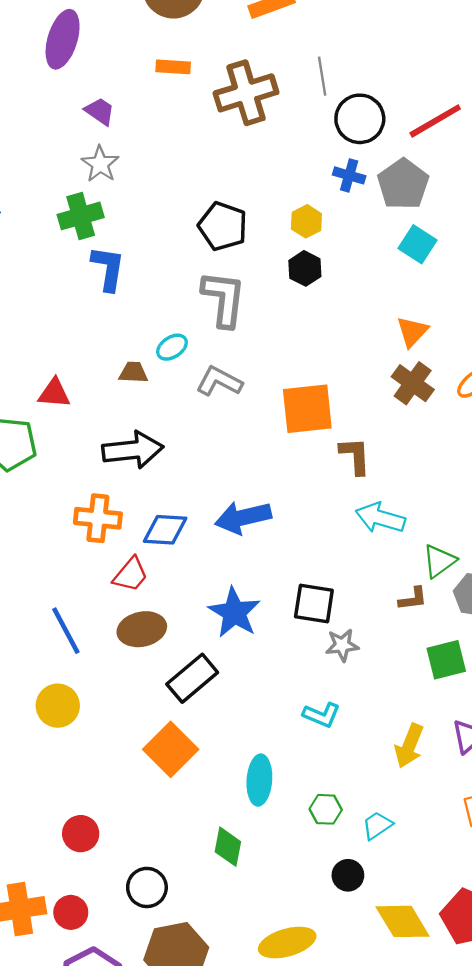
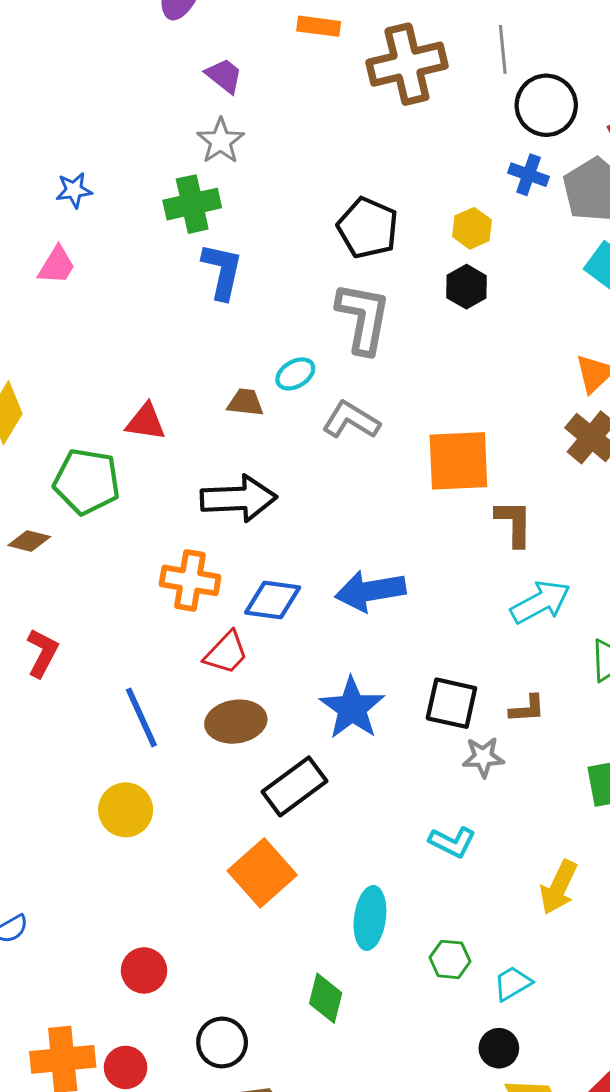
cyan arrow: (380, 518) -> (540, 602), turned 132
brown L-shape: (413, 599) -> (527, 709), moved
black circle: (348, 875) -> (499, 1048), moved

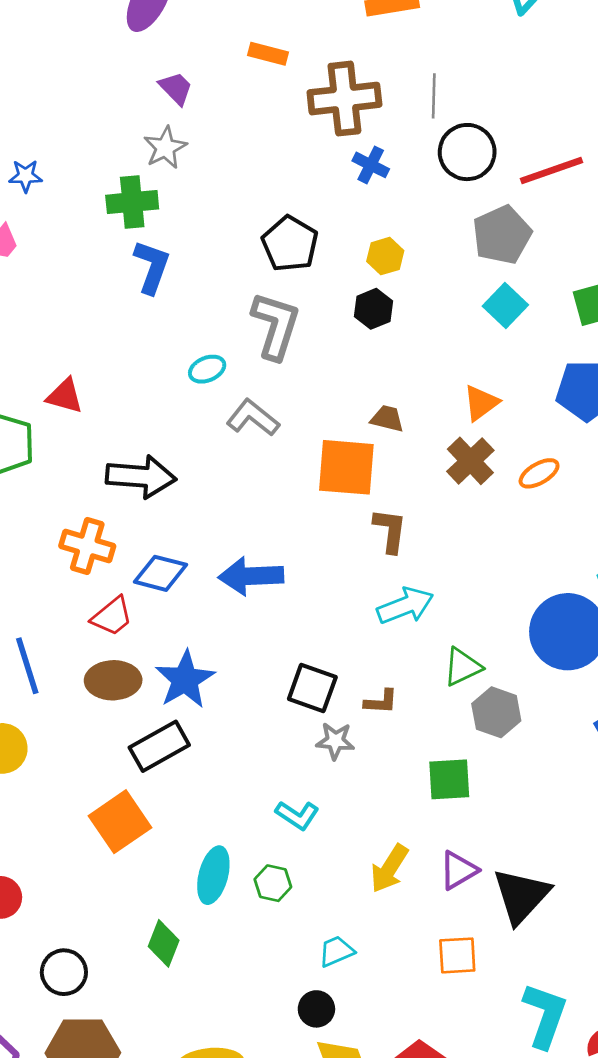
blue cross: (529, 175) -> (371, 165), moved
brown trapezoid: (245, 402) -> (387, 419), moved
blue star: (352, 708) -> (185, 680), moved
green hexagon: (450, 959) -> (273, 883), moved

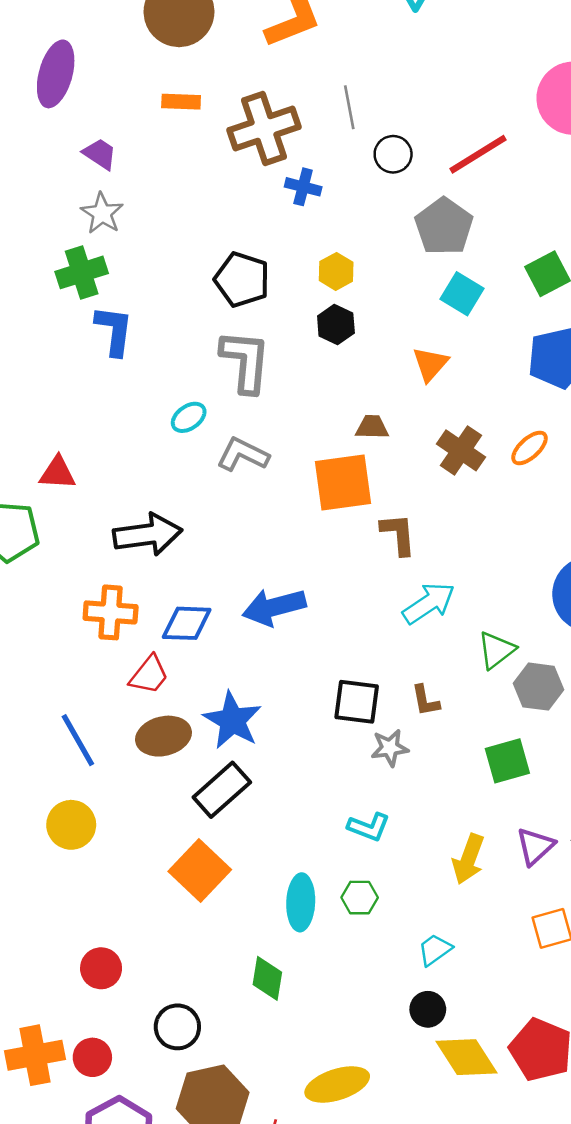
black circle: (467, 152) -> (393, 154), size x0.7
orange triangle: (481, 403) -> (430, 364), moved
brown L-shape: (381, 702) -> (425, 701), turned 88

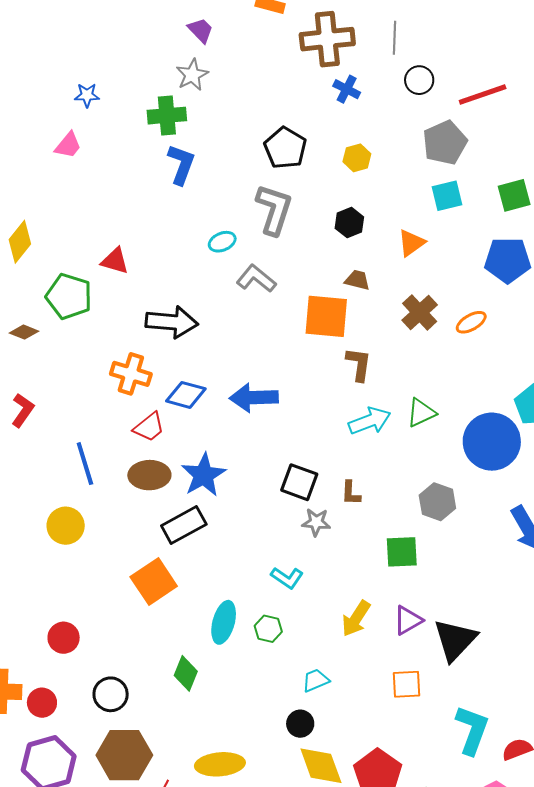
cyan square: (462, 294) -> (447, 196), turned 32
black hexagon: (336, 325) -> (349, 223), moved
green triangle: (496, 650) -> (421, 413), moved

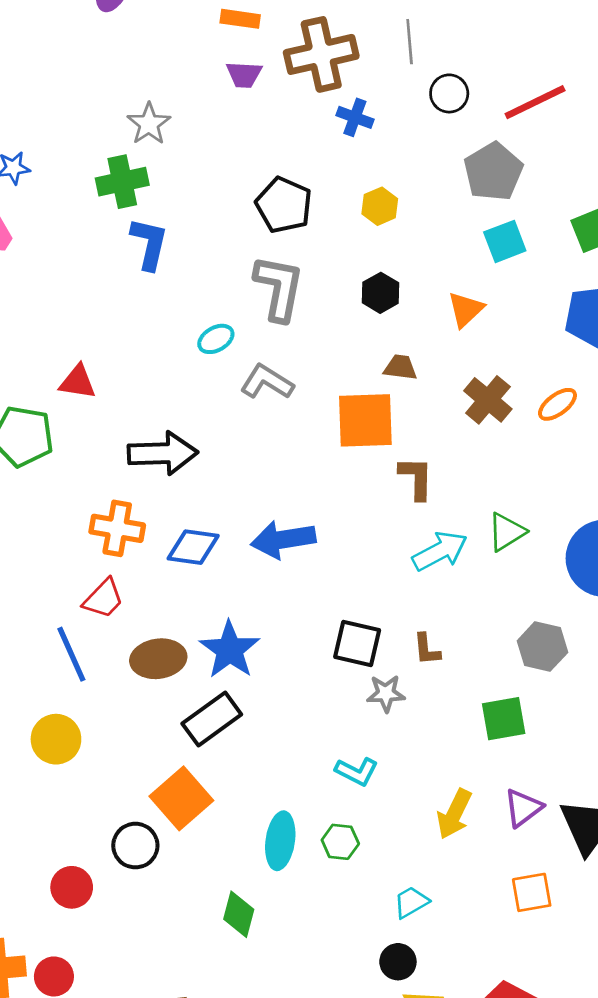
purple trapezoid: (201, 30) -> (244, 75), moved, turned 144
red trapezoid: (149, 427) -> (103, 599), moved
black circle: (111, 694) -> (135, 846), moved

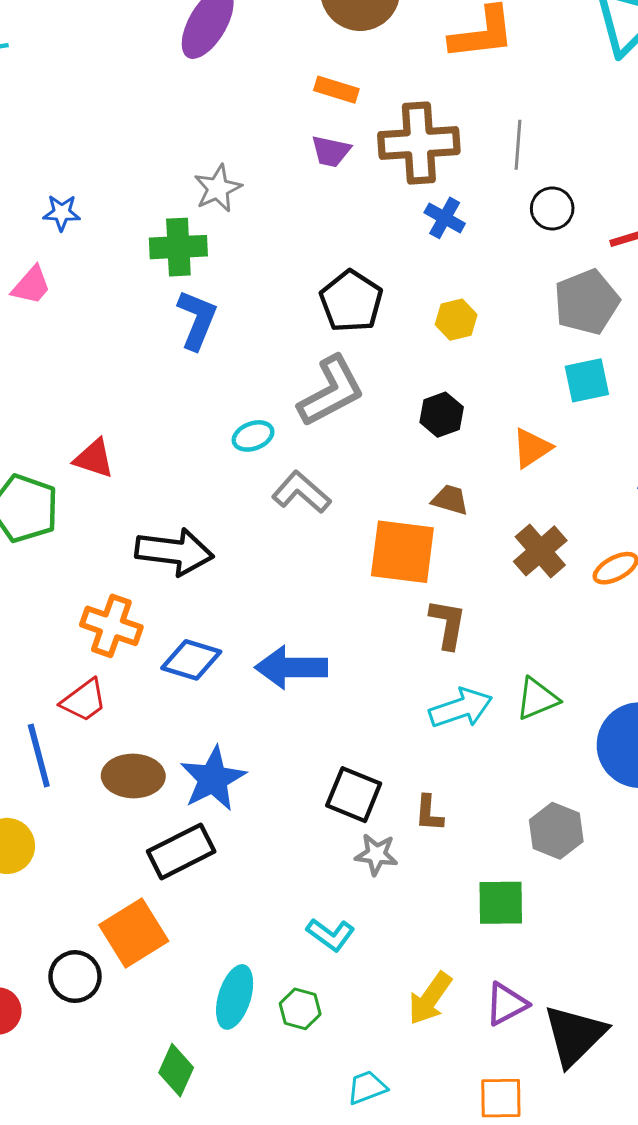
gray L-shape: (279, 288) -> (331, 391), turned 42

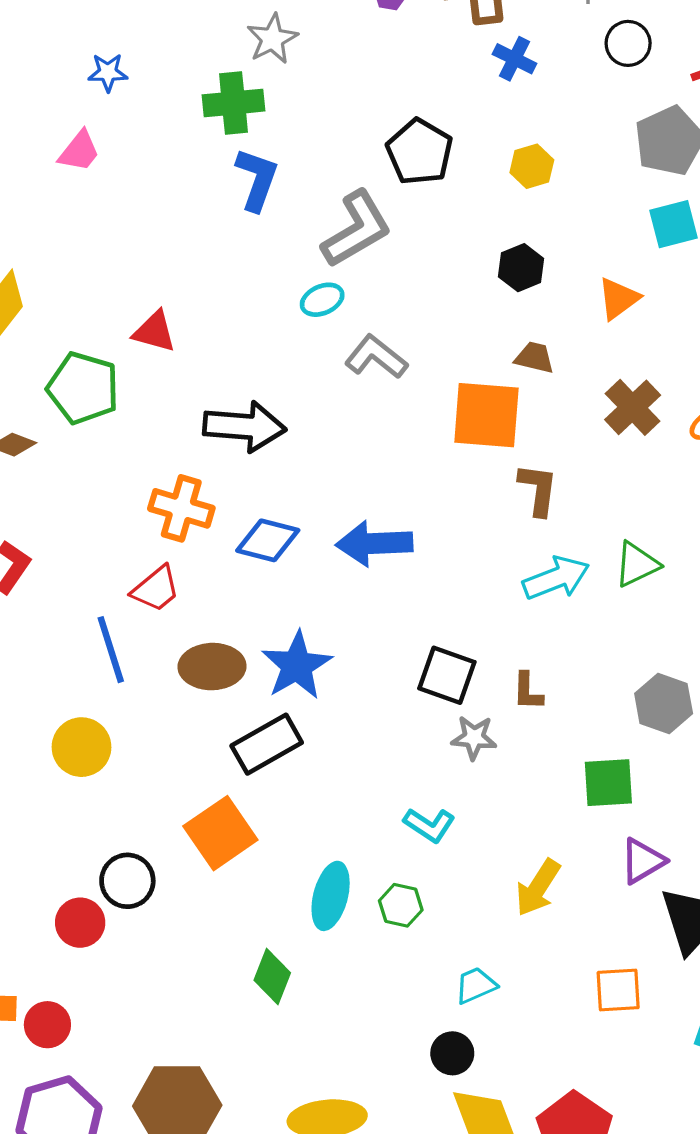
gray L-shape: (331, 391) -> (357, 229), moved
black circle: (75, 977) -> (127, 881), moved
purple triangle: (506, 1004) -> (643, 861), moved

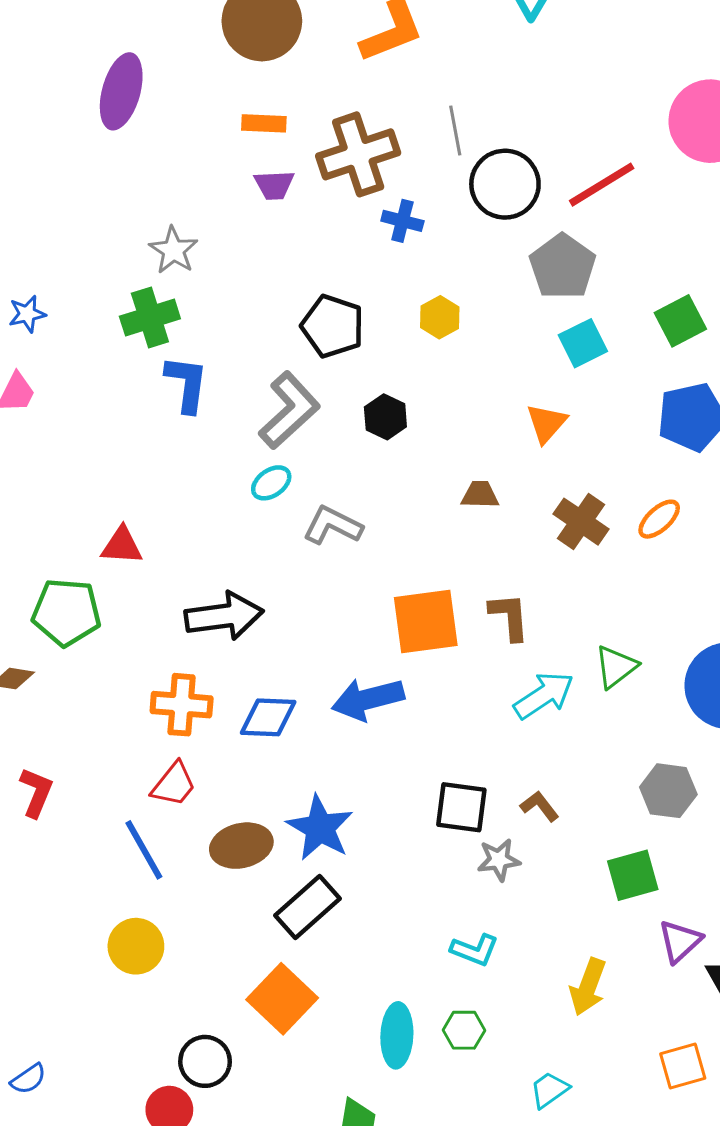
black circle: (628, 43) -> (505, 184), size x1.6
black hexagon: (521, 268) -> (385, 417), moved
orange square: (486, 415) -> (426, 622), moved
brown L-shape: (528, 691) -> (540, 806), turned 153

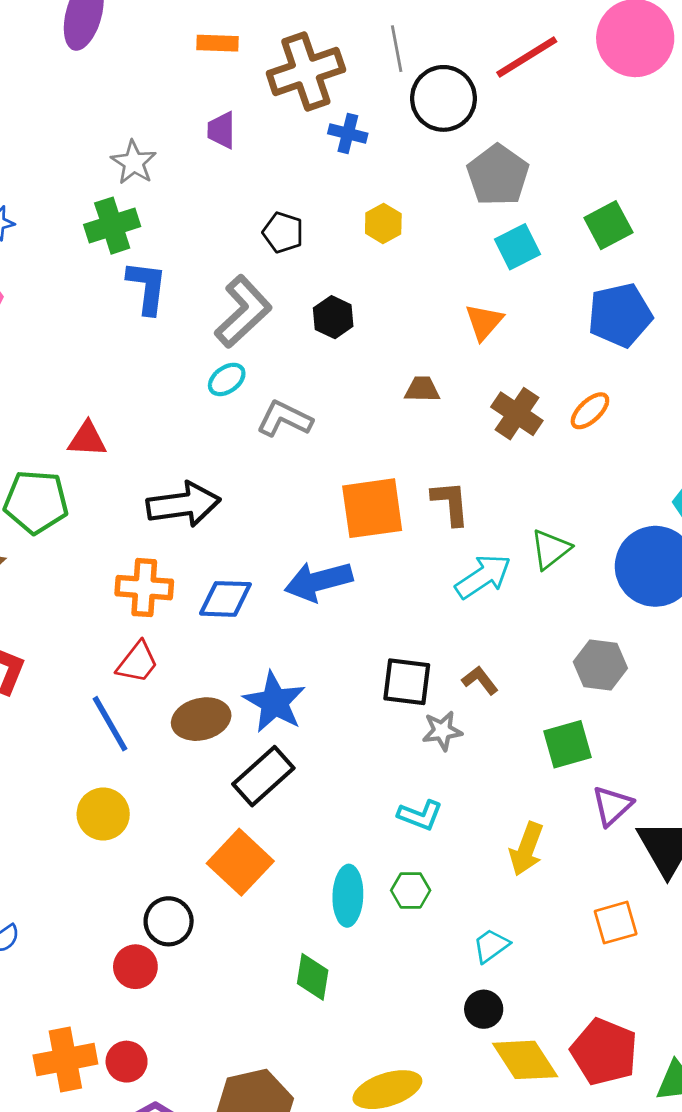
purple trapezoid: (274, 185) -> (221, 130), moved, turned 93
red line: (602, 185) -> (527, 57), moved
black pentagon: (333, 326) -> (283, 232), size x0.7

